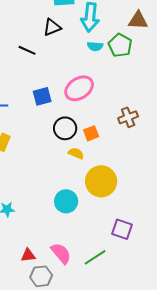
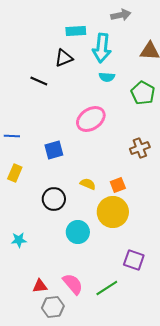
green pentagon: (120, 45) -> (143, 93), moved
blue square: (42, 96) -> (54, 150), moved
black circle: (65, 128) -> (54, 199), moved
orange square: (91, 133) -> (118, 185), moved

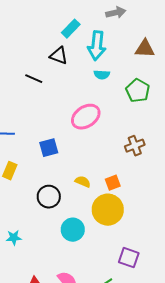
cyan rectangle: (76, 31) -> (71, 29), turned -42
black triangle: (64, 58) -> (59, 56), turned 42

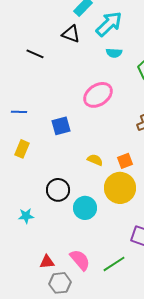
cyan arrow: (97, 46) -> (109, 24), turned -140
black line: (34, 79) -> (35, 54), moved
black circle: (49, 197) -> (58, 190), moved

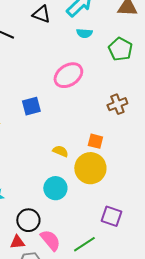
yellow semicircle: (95, 160) -> (60, 151), moved
orange square: (125, 161) -> (95, 141), turned 35
black circle: (58, 190) -> (28, 220), moved

